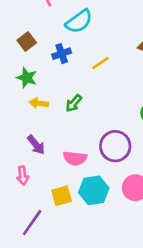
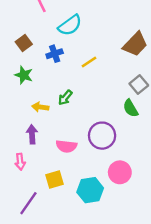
yellow arrow: (39, 103) -> (40, 107), moved
purple arrow: (36, 145) -> (32, 134), turned -144
cyan hexagon: (94, 190) -> (90, 190), moved

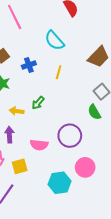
cyan semicircle: (70, 25) -> (54, 40), moved, turned 85
yellow line: (89, 62) -> (59, 72), turned -40
yellow square: (55, 179) -> (20, 166), moved

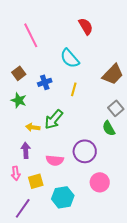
green arrow: (38, 103) -> (54, 119), size x1.5
cyan hexagon: (60, 183) -> (63, 197), moved

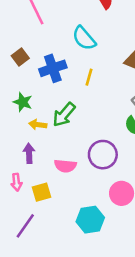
blue cross: (45, 82) -> (53, 68), size x1.5
green star: (19, 100) -> (23, 102), moved
cyan hexagon: (63, 197) -> (90, 220), moved

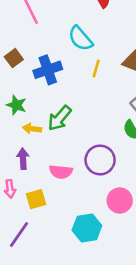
yellow line: (89, 77) -> (96, 69), moved

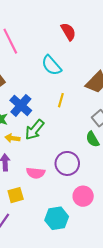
yellow line: (96, 69) -> (61, 100), moved
blue cross: (48, 70) -> (21, 105), moved, turned -30

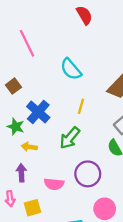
red semicircle: (68, 32) -> (84, 15), moved
green arrow: (35, 130) -> (70, 138), moved

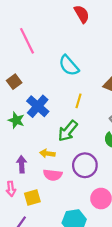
yellow arrow: (29, 147) -> (47, 153), moved

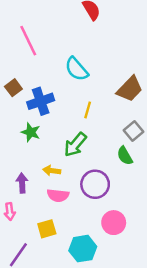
blue cross: (38, 106) -> (41, 101), moved, turned 30
green star: (16, 120) -> (31, 132), moved
yellow square: (32, 197) -> (47, 229), moved

